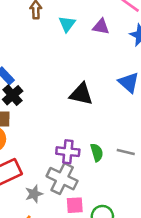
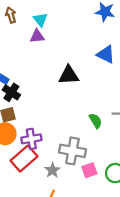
purple triangle: (101, 27) -> (37, 36), moved
purple cross: (68, 152) -> (31, 139), moved

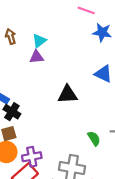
cyan triangle: (40, 20) -> (39, 41), turned 32

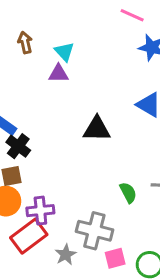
cyan triangle: (39, 41) -> (64, 52), turned -40

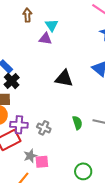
gray cross: (94, 231) -> (44, 128), moved, size x0.6
pink square: (115, 258) -> (42, 162), moved

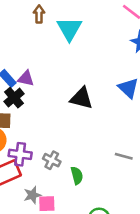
cyan triangle: (52, 25) -> (69, 29), size x1.5
purple triangle: (45, 39) -> (26, 78), moved
green semicircle: (77, 123) -> (77, 175), moved

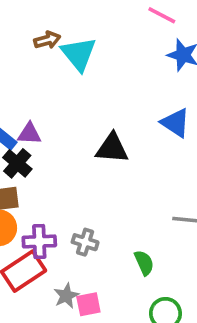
brown arrow: (39, 14) -> (47, 40), moved, turned 84
green semicircle: (77, 175) -> (144, 263), moved

